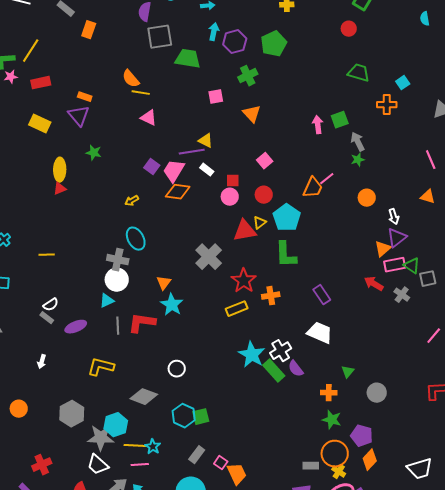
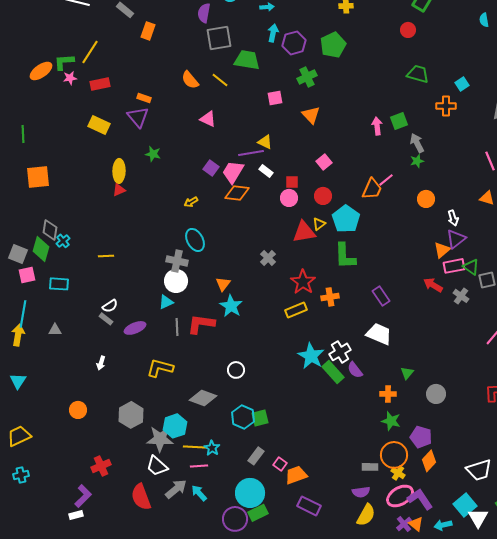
yellow line: (141, 93) -> (220, 80), moved, turned 30
gray cross: (209, 257) -> (268, 258), size x0.6
orange trapezoid: (237, 474) -> (296, 475), turned -85

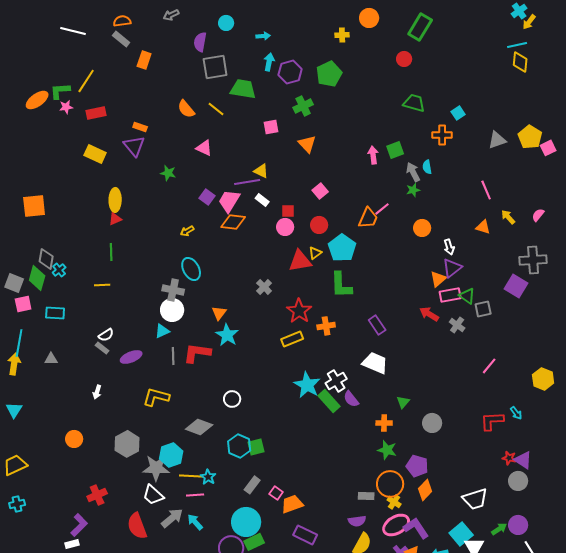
cyan semicircle: (484, 20) -> (427, 167), moved
green line: (23, 134) -> (111, 252), moved
green star: (153, 154) -> (168, 173), moved

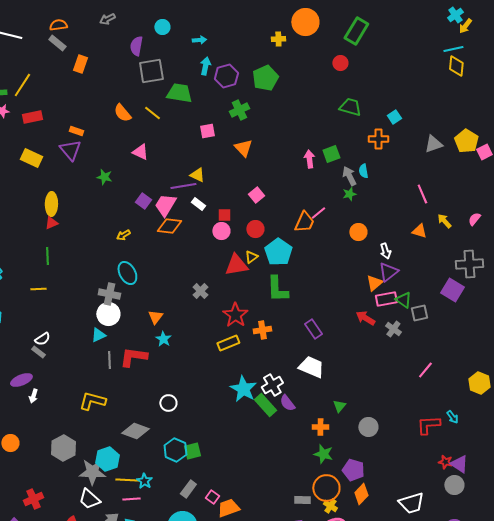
orange circle: (369, 18) -> (305, 22), size x1.4
cyan star: (227, 335) -> (163, 339), size x0.7
purple ellipse: (131, 357) -> (21, 380), moved

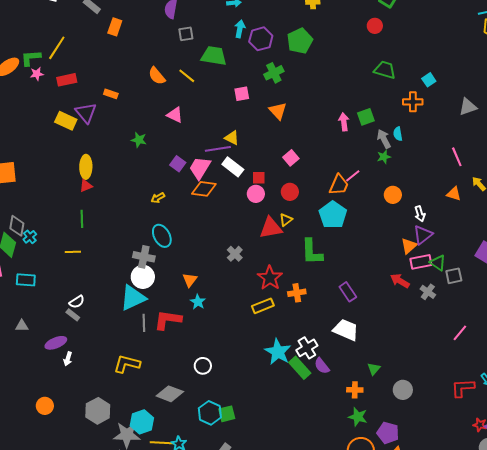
gray square: (151, 71) -> (186, 34), size x0.6
purple triangle: (70, 150) -> (86, 113), moved
white rectangle: (198, 204) -> (233, 167), size x1.5
cyan pentagon: (278, 252) -> (333, 215), moved
cyan triangle: (98, 335) -> (133, 298), size x1.8

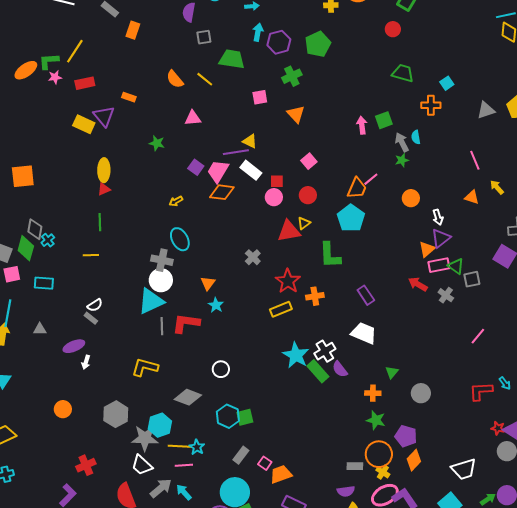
pink triangle: (175, 115) -> (193, 118), turned -30

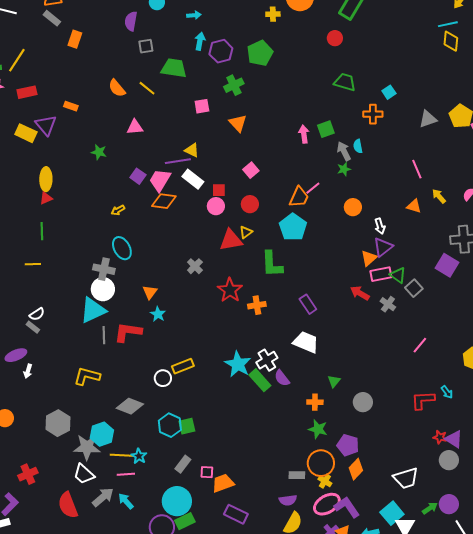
gray square: (472, 279) -> (414, 288), turned -30
yellow rectangle: (281, 309) -> (183, 366), moved
pink square: (265, 463) -> (207, 472), turned -32

